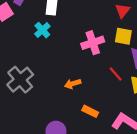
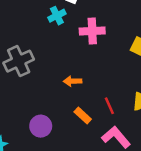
pink cross: (93, 43) -> (92, 31), moved
red line: (116, 74) -> (109, 106), moved

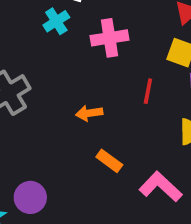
red line: (109, 106) -> (148, 91), moved, turned 42
purple circle: (41, 126) -> (30, 197), moved

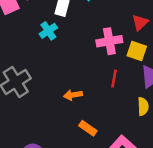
pink cross: (109, 38) -> (109, 41), moved

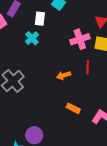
orange arrow: (73, 95) -> (64, 75), moved

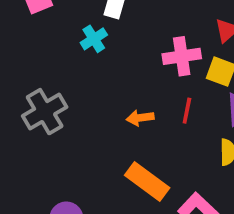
orange rectangle: (73, 108) -> (147, 182), size x1.6

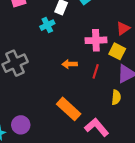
orange arrow: (140, 118) -> (70, 64), moved

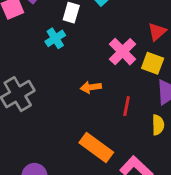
pink cross: (96, 40) -> (123, 52), turned -36
red line: (96, 71) -> (127, 106), moved

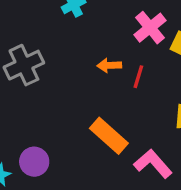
red line: (127, 106) -> (138, 77), moved

